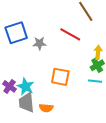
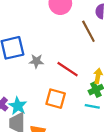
red line: (70, 34) -> (68, 69), moved

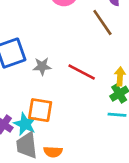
orange square: (56, 99) -> (40, 110), moved

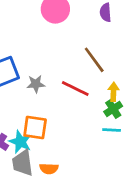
brown line: (102, 23) -> (94, 60), moved

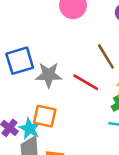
gray star: (36, 84) -> (49, 75), size x1.5

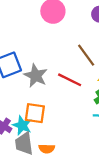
gray star: (49, 75) -> (36, 76), turned 30

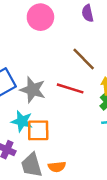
cyan star: (22, 125) -> (22, 121), moved

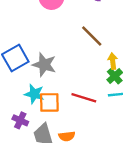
red line: (70, 88) -> (84, 98), moved

